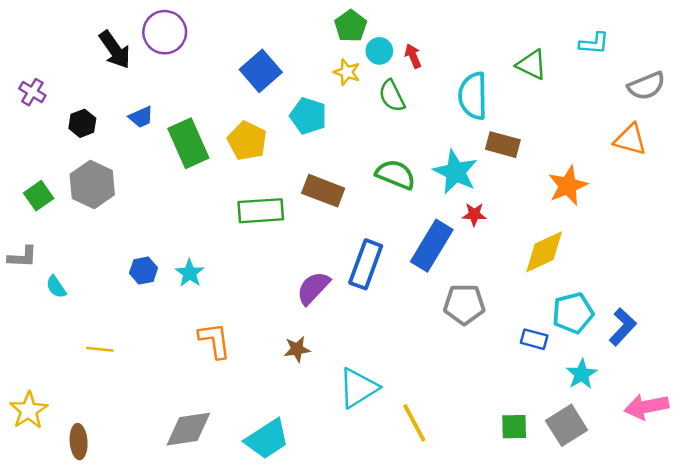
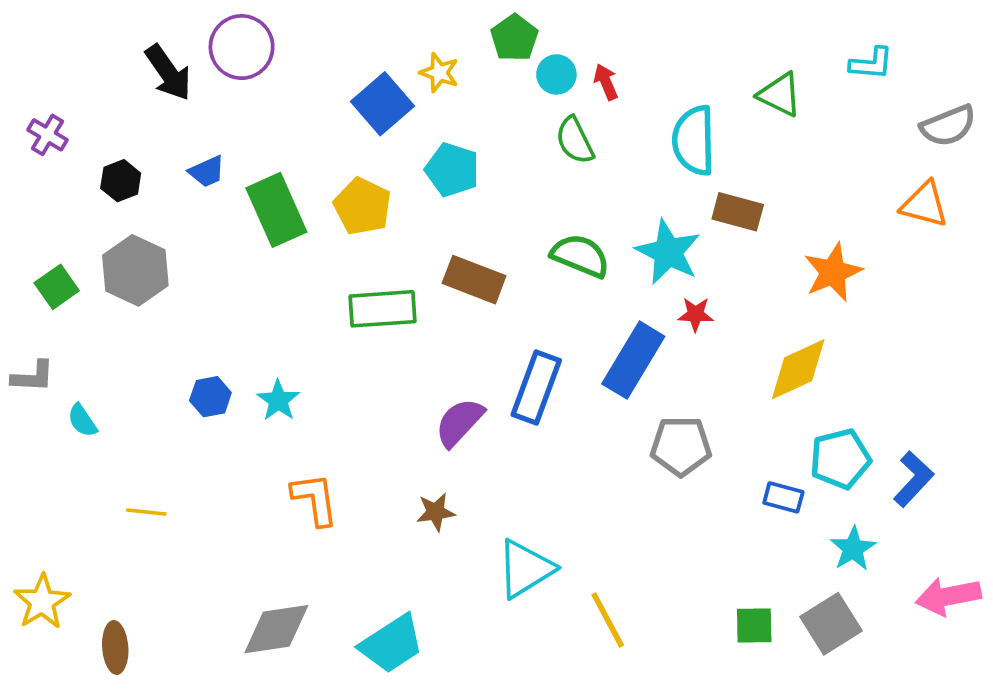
yellow star: (347, 72) -> (439, 73), moved

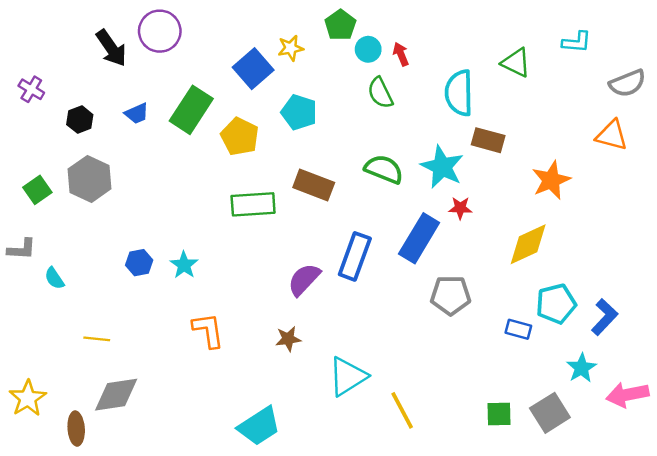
yellow star: (439, 73) -> (291, 48), turned -30
green rectangle: (276, 210) -> (191, 110), moved, turned 57
cyan star: (853, 549) -> (581, 368), moved
gray diamond: (276, 629) -> (116, 395), moved

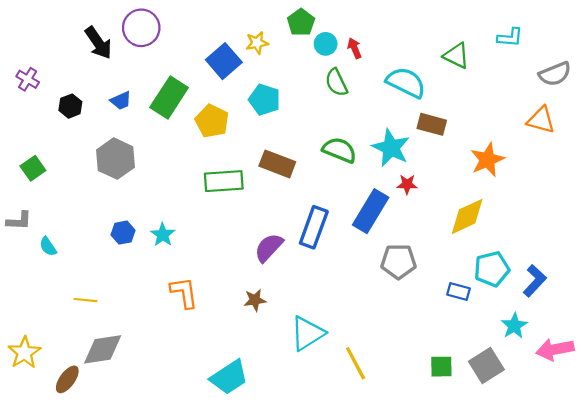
cyan semicircle: (459, 93) -> (406, 82), turned 117
gray hexagon: (89, 179) -> (116, 159), moved
brown ellipse: (76, 429) -> (67, 379), turned 40

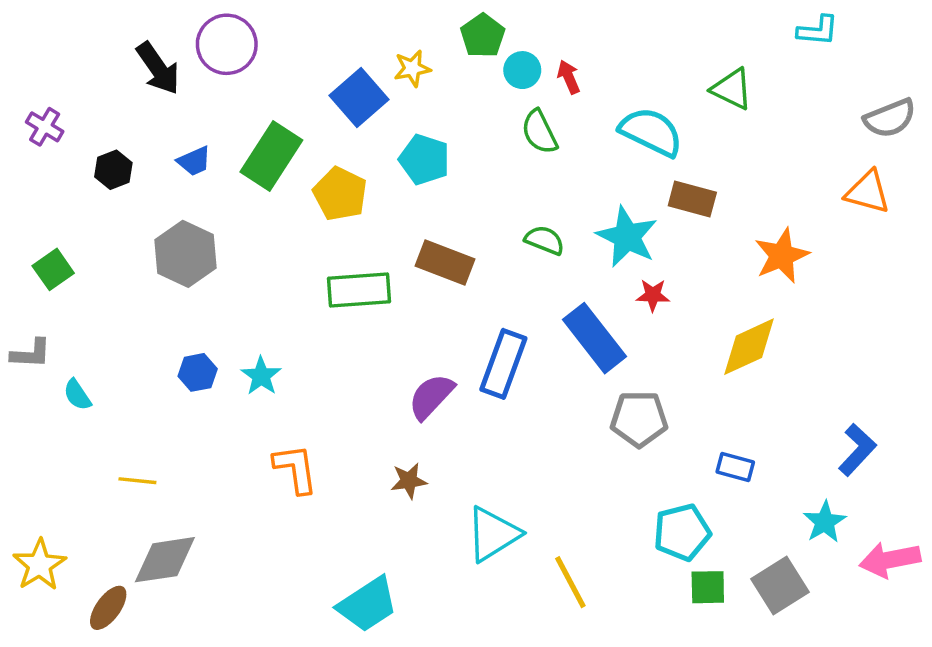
cyan L-shape: (510, 37) -> (818, 31), moved
green semicircle: (340, 150) -> (545, 240), size x0.7
blue rectangle: (371, 211) -> (594, 338), turned -69
cyan pentagon: (492, 269) -> (682, 532), moved

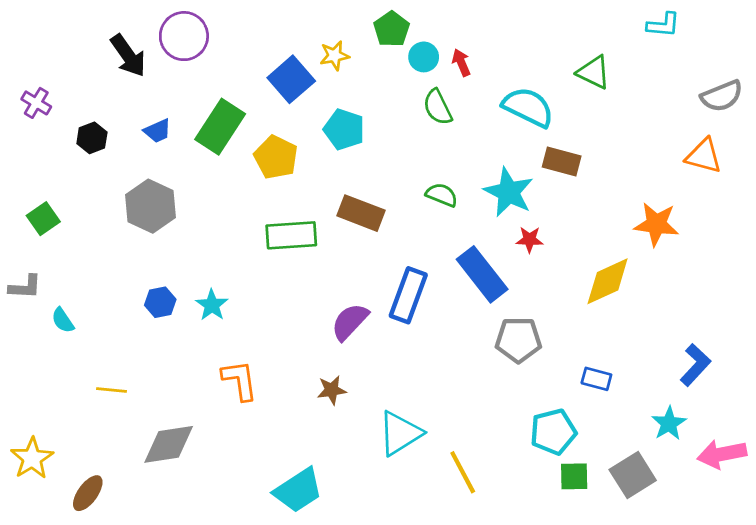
orange star: (782, 256) -> (656, 224), moved, turned 30
gray diamond: (165, 560) -> (169, 444), moved

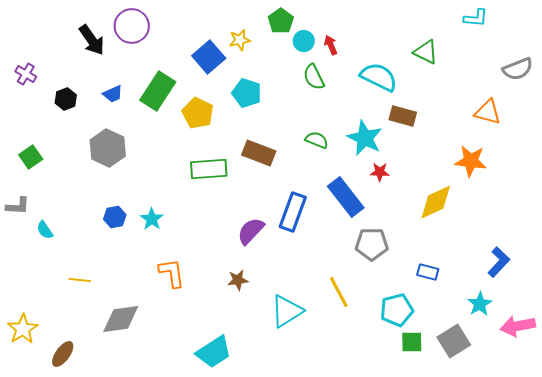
orange triangle: (704, 156) -> (488, 112), moved
yellow line: (463, 472) -> (339, 292), moved

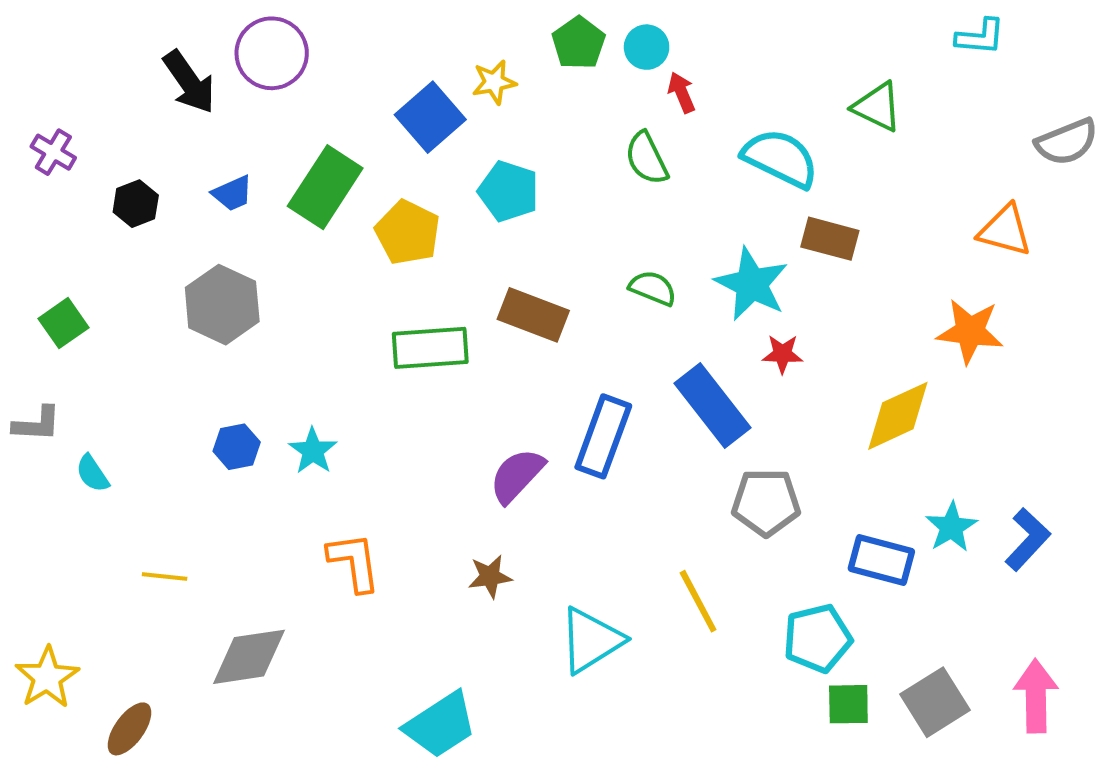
cyan circle: (304, 41) -> (647, 47), moved
blue rectangle: (428, 272) -> (881, 560), size x1.4
cyan star: (480, 304) -> (951, 527), moved
pink arrow: (518, 326) -> (1036, 696), moved, turned 100

